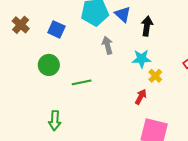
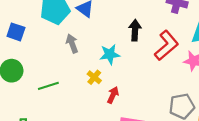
black arrow: (147, 26) -> (135, 30), moved
yellow cross: (155, 76) -> (94, 77), moved

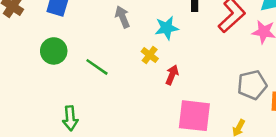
green line: (48, 86) -> (97, 67), turned 54

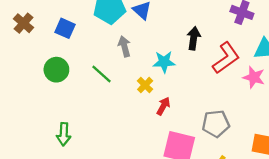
green line: (97, 67) -> (102, 74), moved
gray pentagon: (252, 85) -> (216, 124), moved

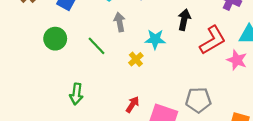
red arrow: (163, 106) -> (132, 104), moved
green arrow: (64, 134) -> (76, 94), moved

